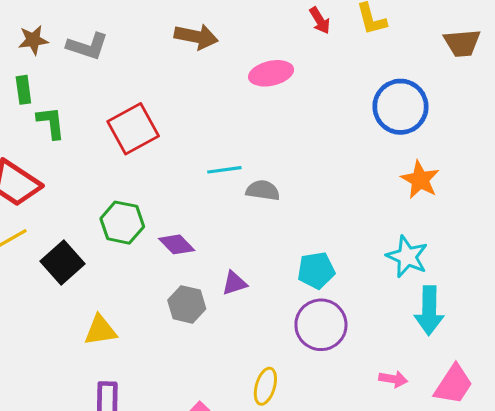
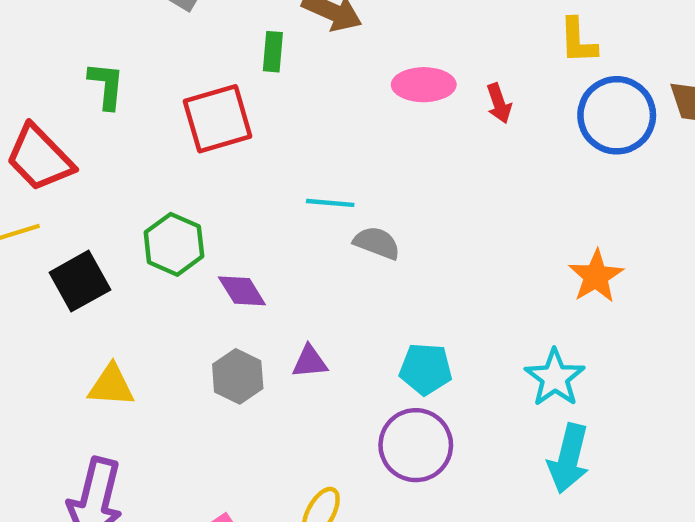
red arrow: (320, 20) -> (499, 103), moved
green rectangle: (23, 90) -> (273, 52), moved
blue circle: (400, 107) -> (617, 115), moved

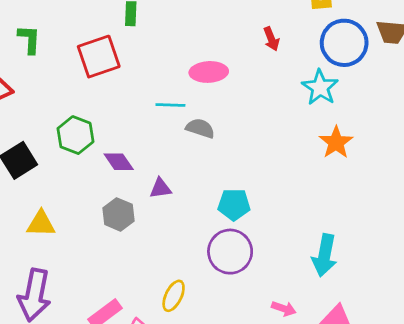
pink ellipse: (424, 85) -> (209, 72), moved
purple triangle: (310, 362) -> (160, 188), moved
cyan star: (555, 378) -> (320, 87), moved

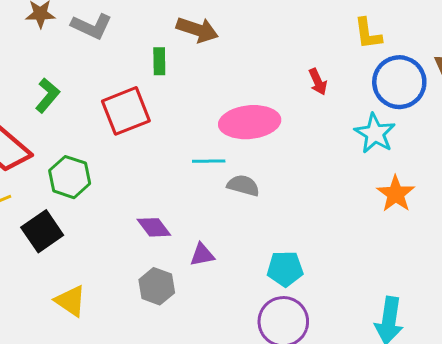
green L-shape: (29, 39) -> (47, 95), turned 40
pink ellipse: (209, 72) -> (250, 122), size x1.4
green hexagon: (76, 135) -> (70, 177), moved
yellow triangle: (41, 224) -> (71, 301), turned 36

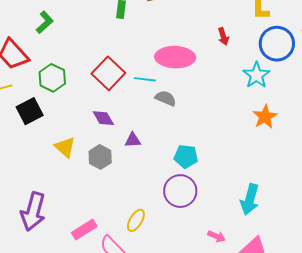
red square: (126, 111) -> (108, 73), moved, turned -32
yellow triangle: (71, 301) -> (65, 147), moved

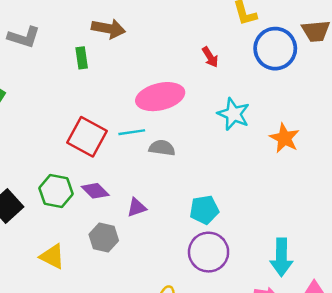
cyan star: (256, 75) -> (234, 114), moved
green hexagon: (52, 78) -> (56, 191), moved
yellow triangle: (65, 147) -> (52, 256), moved
cyan arrow: (250, 199) -> (282, 257), moved

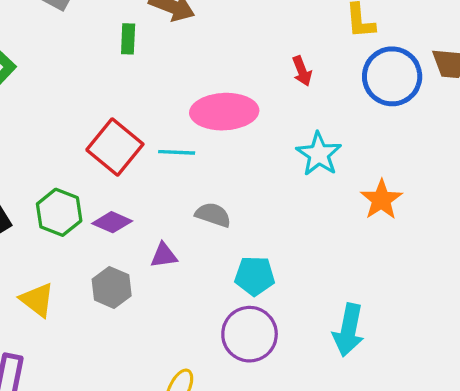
gray semicircle: (162, 148) -> (213, 215), moved
purple diamond: (95, 191) -> (112, 222), turned -32
cyan arrow: (282, 257) -> (349, 330), moved

